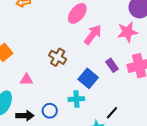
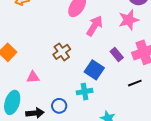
brown cross: (58, 57) -> (62, 52), turned 30
black line: (112, 113) -> (135, 83), moved, turned 32

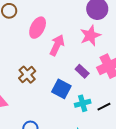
black line: (135, 83) -> (104, 107), moved
cyan cross: (85, 92) -> (83, 103), moved

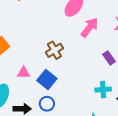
blue square: (61, 89) -> (47, 80), moved

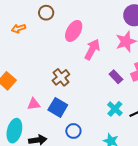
cyan cross: (103, 89) -> (115, 109), turned -35
blue circle: (47, 104) -> (73, 131), moved

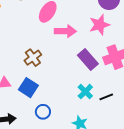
pink arrow: (92, 49) -> (65, 31), turned 60
purple rectangle: (116, 77) -> (88, 60), size x1.5

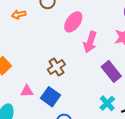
pink arrow: (65, 31) -> (90, 42), turned 105

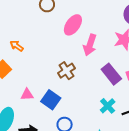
orange arrow: (19, 15) -> (17, 46), moved, turned 48
brown cross: (56, 67) -> (66, 71), moved

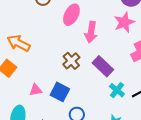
orange arrow: (17, 46) -> (19, 43), size x1.6
purple rectangle: (111, 74) -> (103, 66), moved

